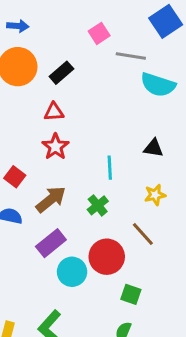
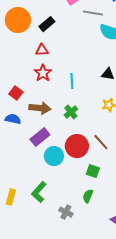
cyan line: (110, 168) -> (72, 81), moved
brown arrow: (51, 199) -> (40, 108), turned 45
brown line: (143, 234) -> (101, 142), moved

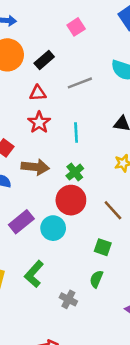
gray line: (93, 13) -> (80, 83), moved, turned -30
purple rectangle: (40, 137) -> (21, 222), moved
red circle: (77, 146) -> (71, 200), moved

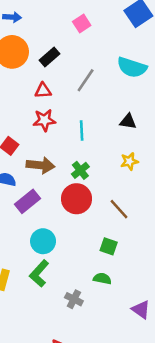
gray line: (80, 83) -> (86, 80), turned -35
red star: (39, 122) -> (44, 120), turned 30
purple rectangle: (21, 222) -> (28, 201), moved
cyan circle: (53, 228) -> (43, 241), moved
green semicircle: (96, 279) -> (102, 279), turned 78

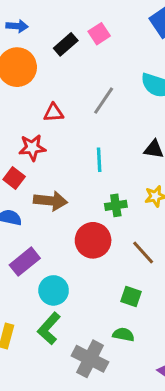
black rectangle: (49, 57) -> (66, 44), moved
red star: (44, 120) -> (32, 148), moved
green cross: (80, 170) -> (116, 205), moved, turned 30
purple rectangle: (28, 201) -> (25, 262), moved
gray cross: (74, 299) -> (90, 359), size x1.6

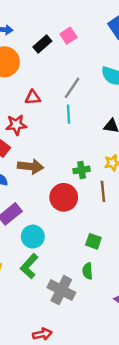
cyan line: (99, 160) -> (68, 114), moved
brown line: (143, 252) -> (103, 191), moved, turned 36
green semicircle: (123, 334) -> (87, 271), turned -105

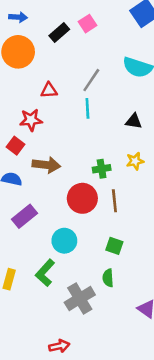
brown line: (103, 191) -> (114, 201), moved
cyan circle: (33, 237) -> (64, 241), moved
gray cross: (61, 290) -> (80, 299), turned 32

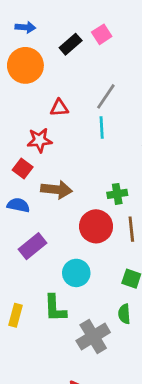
green L-shape: (45, 273) -> (55, 308), turned -44

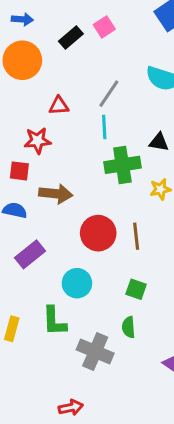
red square: (23, 168) -> (19, 171), turned -30
green cross: (117, 194) -> (122, 165), moved, size x1.6
gray cross: (93, 337) -> (95, 351), turned -36

